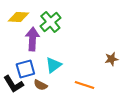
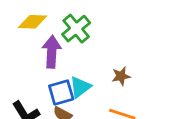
brown star: (111, 59) -> (121, 76), moved
blue square: (25, 69) -> (61, 92), moved

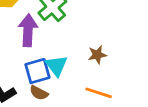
cyan triangle: (80, 87) -> (56, 66), turned -30

